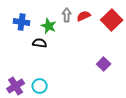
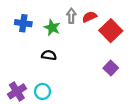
red square: (112, 20) -> (111, 31), moved
black semicircle: (40, 43) -> (49, 55), moved

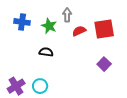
red semicircle: (89, 17) -> (79, 31), moved
red square: (111, 31) -> (104, 29), turned 35

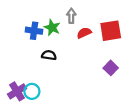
blue cross: (22, 22) -> (34, 31), moved
cyan circle: (40, 86) -> (32, 91), moved

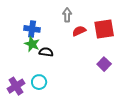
green star: (52, 28) -> (32, 44), moved
cyan circle: (32, 91) -> (39, 82), moved

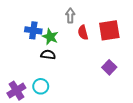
red semicircle: (79, 31) -> (83, 33), turned -80
green star: (32, 44) -> (50, 37), moved

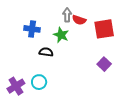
red semicircle: (83, 33) -> (79, 20), moved, turned -56
green star: (50, 37) -> (61, 35), moved

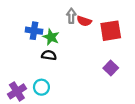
green star: (61, 35) -> (51, 37), moved

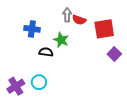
green star: (51, 37) -> (61, 40), moved
purple square: (111, 68) -> (114, 54), moved

